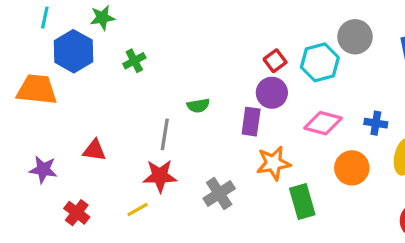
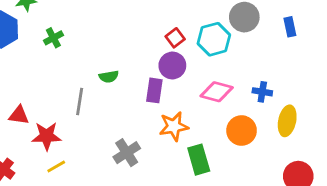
red star: (160, 176) -> (46, 136), moved

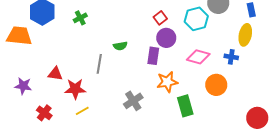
red square: (175, 38) -> (160, 18), moved
yellow ellipse: (287, 121) -> (245, 35), moved

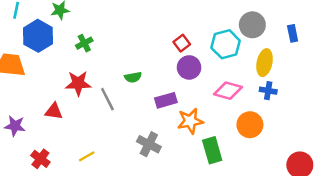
yellow ellipse: (245, 35) -> (265, 63), moved
purple rectangle: (153, 56) -> (166, 100), moved, turned 66
gray line: (99, 64) -> (107, 99), turned -36
red star: (75, 89) -> (78, 83), moved
gray cross: (133, 101) -> (149, 144), turned -30

